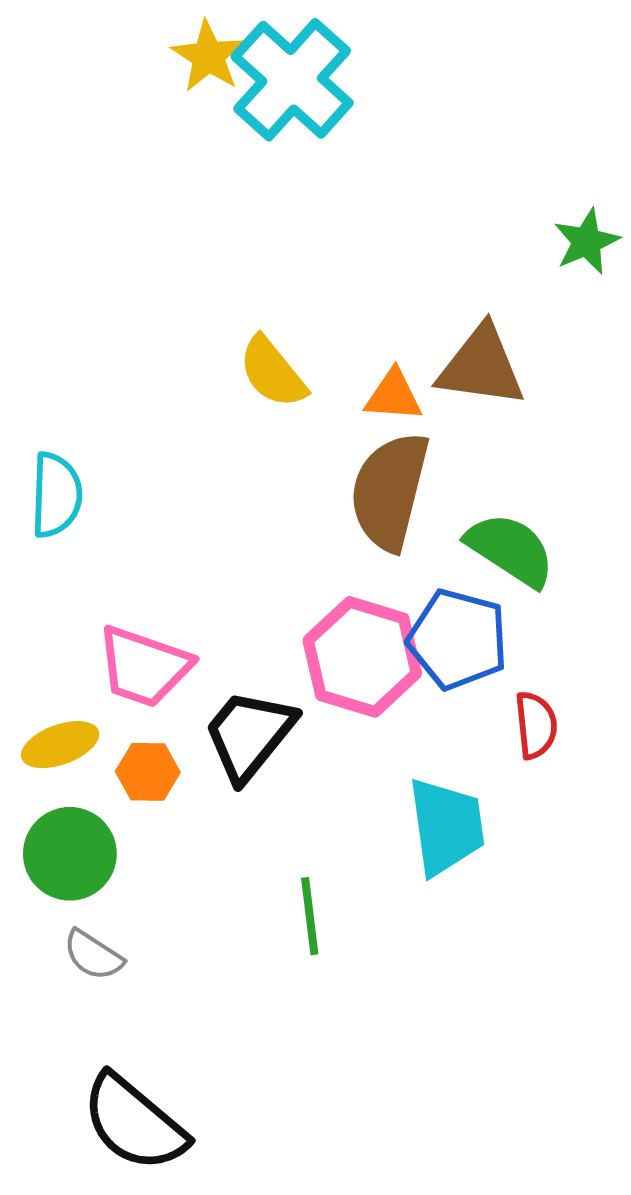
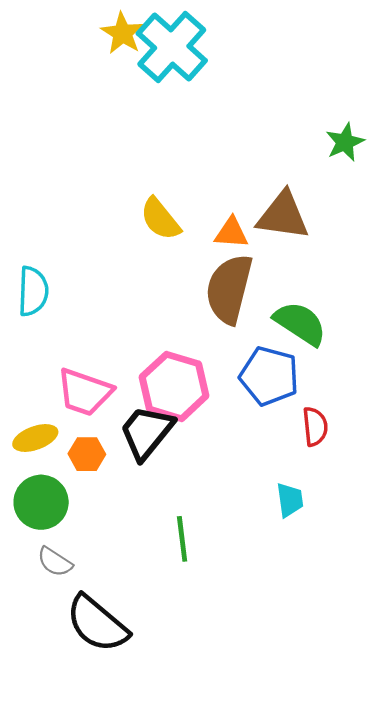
pink hexagon: (362, 657) -> (174, 386), moved
cyan trapezoid: (446, 826) -> (290, 500), moved, size x0.6
black semicircle: (134, 1123) -> (97, 624), moved

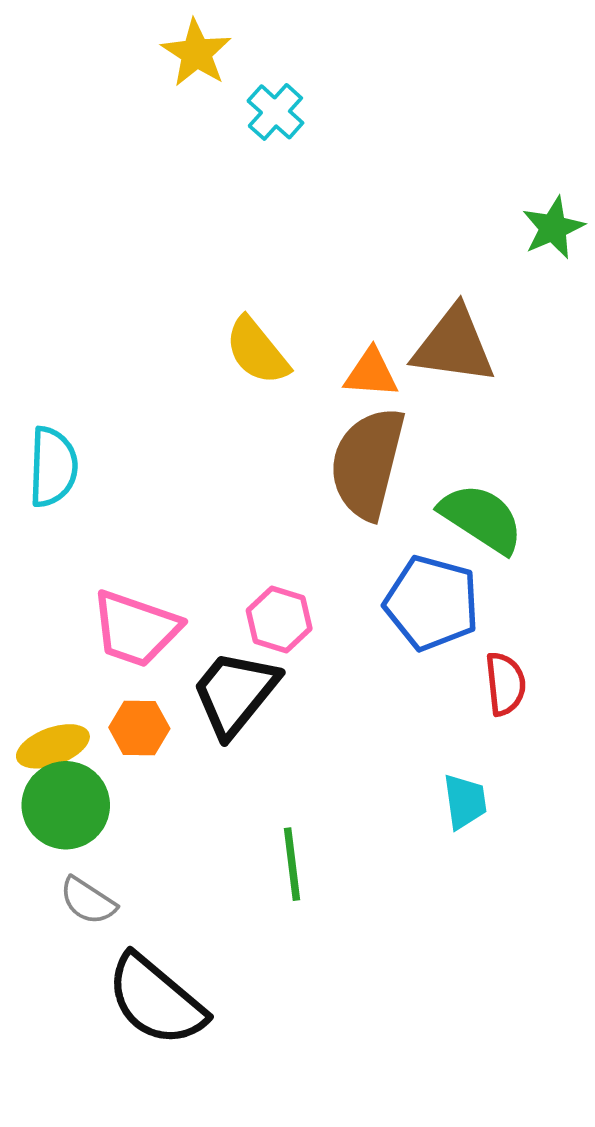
cyan cross: (172, 47) -> (275, 112), moved, size x0.5
pink hexagon: (174, 386) -> (279, 619), size x0.6
yellow ellipse: (35, 438) -> (53, 746), moved

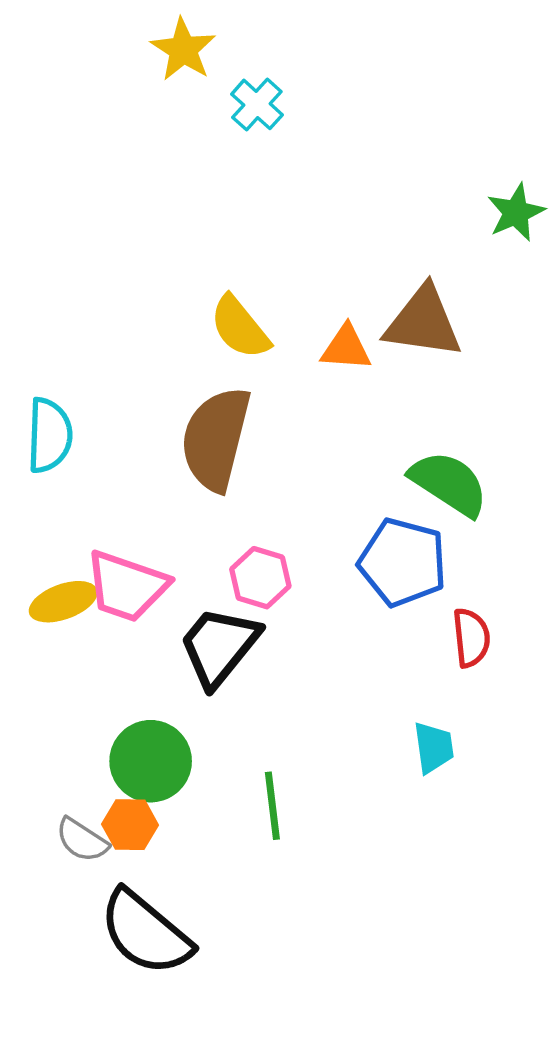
brown semicircle: (367, 463) -> (216, 439), moved
orange hexagon: (139, 728) -> (130, 825), moved
yellow ellipse: (53, 746) -> (63, 602), moved
green circle: (66, 805) -> (151, 761), moved

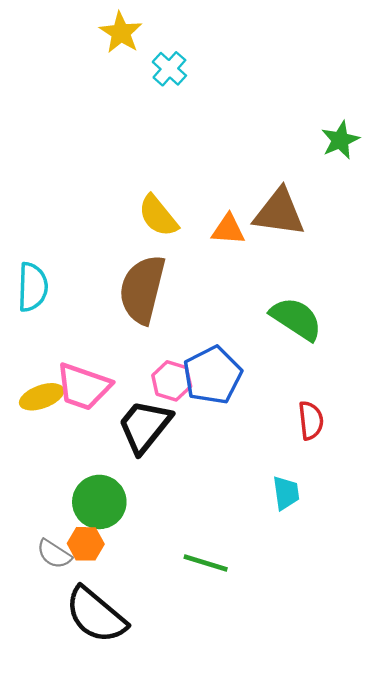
blue pentagon: (403, 562) -> (212, 375), moved, turned 30
green line: (272, 806) -> (206, 563), moved, turned -66

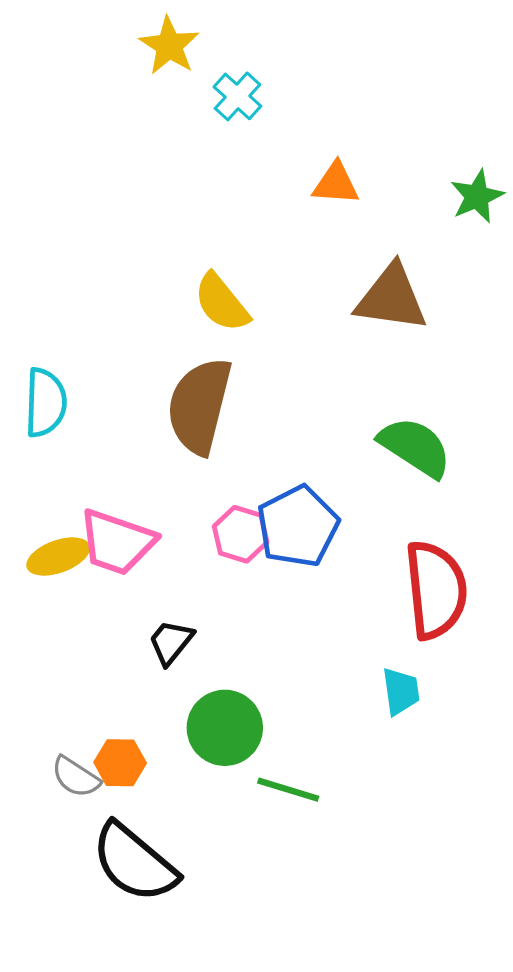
orange triangle: (228, 229) -> (336, 184), moved
red semicircle: (311, 421) -> (436, 590), size x1.8
black trapezoid: (145, 426) -> (171, 642), moved, size x0.6
green circle: (99, 502) -> (225, 728), moved

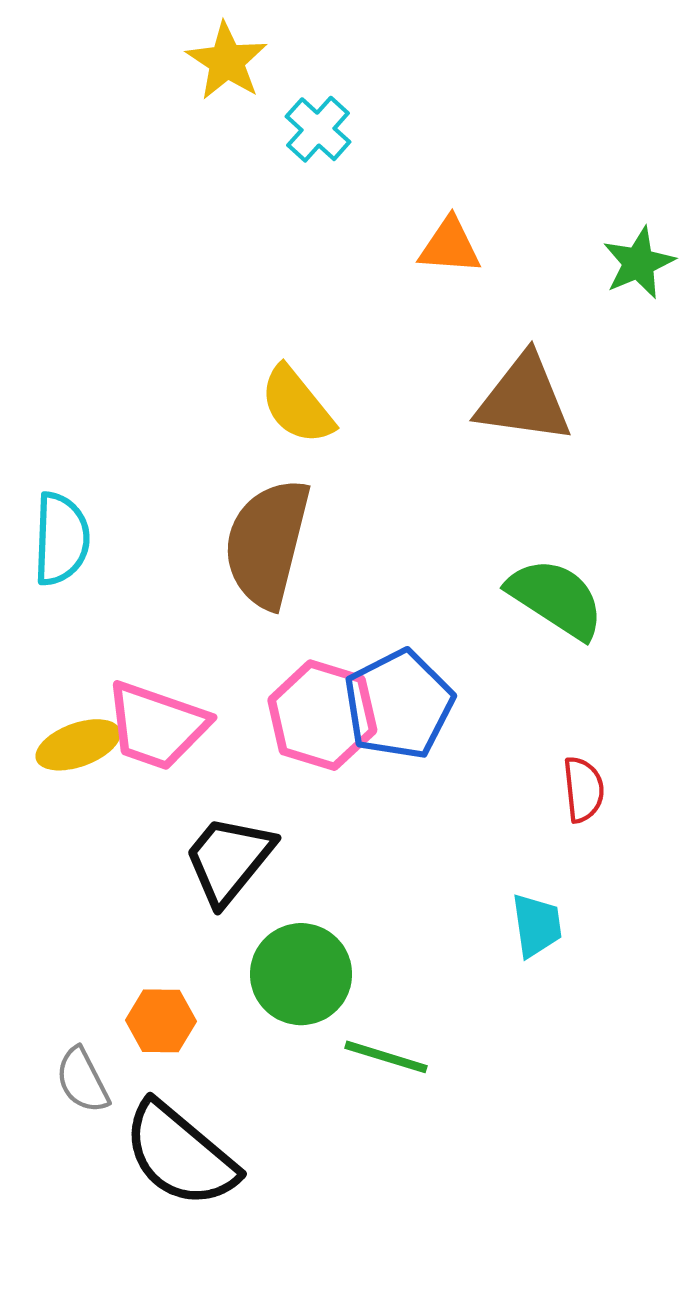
pink hexagon: (241, 534) -> (322, 715), size x1.4
red semicircle: (436, 590) -> (583, 789), size x0.5
black trapezoid: (171, 642) -> (229, 859), size x1.5
gray semicircle: (76, 777) -> (82, 1080), moved, turned 30

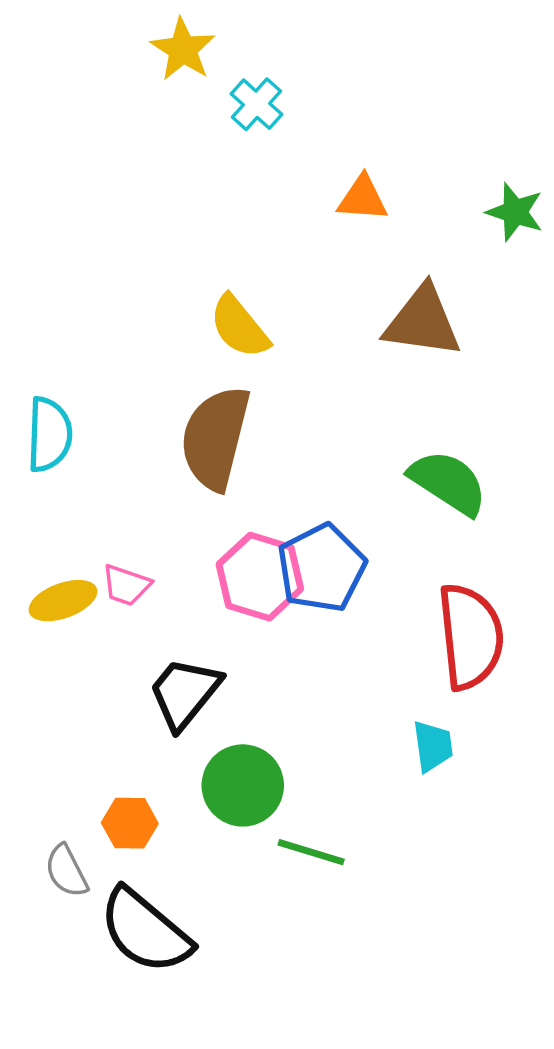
green star: (639, 263) -> (515, 212), turned -30
pink trapezoid: (157, 726) -> (126, 585), size x0.6
red semicircle: (583, 789) -> (470, 637), size x2.0

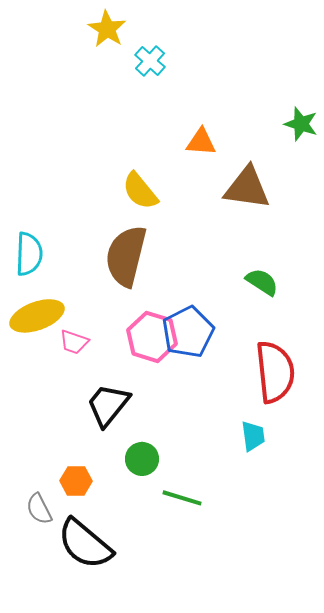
orange triangle: (363, 198) -> (201, 142), moved
green semicircle: (448, 482) -> (262, 282), size x0.7
yellow ellipse: (63, 601) -> (37, 316), moved, size x1.4
green circle: (243, 785) -> (142, 459), size x0.7

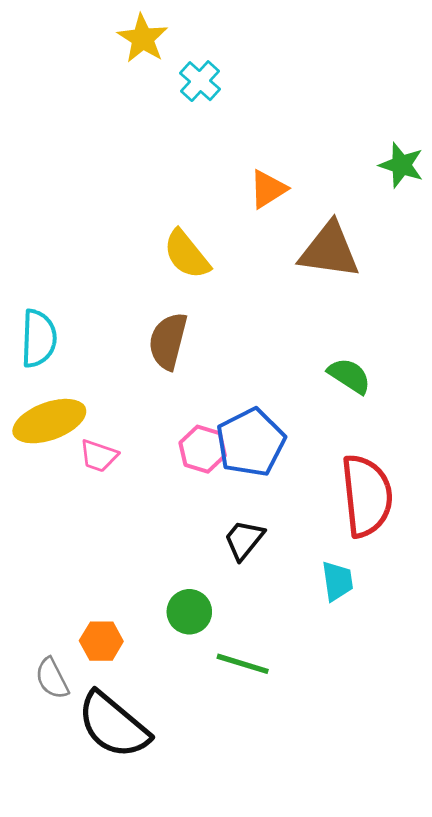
orange triangle: (201, 142) -> (268, 189), turned -36
brown semicircle: (126, 256) -> (168, 341), size x0.7
pink hexagon: (152, 337) -> (203, 449), size x0.7
black trapezoid: (108, 405) -> (244, 540), moved, size x0.7

